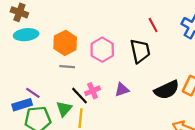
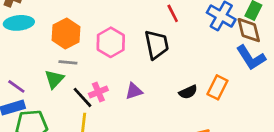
black semicircle: (167, 90) -> (188, 92), size x0.6
purple line: (33, 93) -> (16, 86), moved
green triangle: (64, 109) -> (54, 79), moved

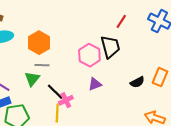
red line: (173, 13) -> (121, 21), turned 64
pink hexagon: (111, 42) -> (89, 55), moved
pink cross: (98, 92) -> (66, 100), moved

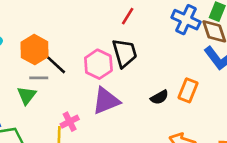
red line: (121, 21) -> (128, 16), moved
purple triangle: (95, 84) -> (106, 101), size x1.6
black line: (55, 92) -> (56, 65), moved

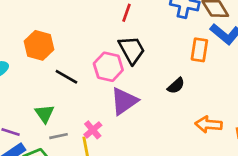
orange hexagon: (34, 50) -> (39, 45), moved
gray line: (39, 78) -> (59, 136), moved
orange rectangle: (188, 90) -> (199, 50), moved

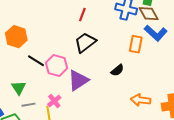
black trapezoid: (132, 50) -> (85, 42), turned -100
pink hexagon: (108, 67) -> (57, 66), moved

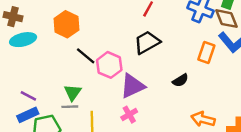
green triangle: (19, 88) -> (73, 92), moved
pink cross: (54, 101) -> (129, 115), moved

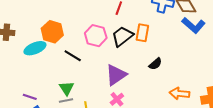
cyan ellipse: (23, 40) -> (35, 48), moved
orange rectangle: (206, 53) -> (142, 33), moved
pink hexagon: (109, 65) -> (96, 36), moved

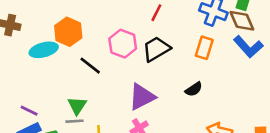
orange rectangle: (142, 33) -> (204, 48), moved

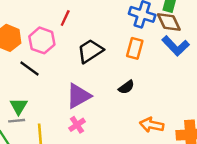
red line: (156, 13) -> (65, 18), moved
pink hexagon: (123, 44) -> (42, 40), moved

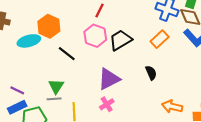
pink hexagon: (42, 40) -> (95, 36), moved
orange rectangle: (135, 48) -> (160, 39), turned 30
black semicircle: (126, 87) -> (151, 73), turned -80

